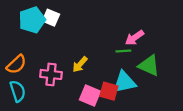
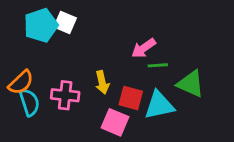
pink arrow: (134, 38) -> (144, 48), moved
yellow arrow: (80, 64) -> (102, 82), turned -54
cyan semicircle: (18, 91) -> (29, 102), moved
red square: (109, 91) -> (131, 98), moved

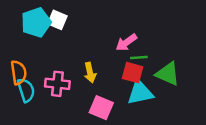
orange semicircle: (21, 82) -> (19, 73), turned -55
red square: (131, 98) -> (133, 73), moved

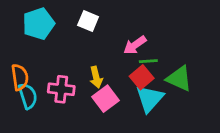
white square: (57, 20) -> (88, 21), moved
red square: (133, 73) -> (142, 77), turned 35
cyan triangle: (140, 93) -> (150, 99), turned -36
pink square: (101, 108) -> (105, 99), moved, turned 30

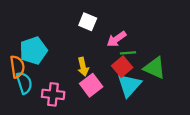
white square: (88, 21) -> (88, 22), moved
cyan pentagon: (39, 24) -> (33, 51), moved
pink cross: (61, 89) -> (53, 94), moved

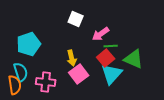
orange semicircle: (17, 67) -> (15, 85), moved

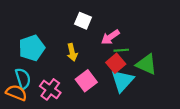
yellow arrow: (72, 58) -> (72, 52), moved
pink cross: (46, 82) -> (50, 89), turned 30
orange semicircle: (15, 85) -> (16, 93), turned -60

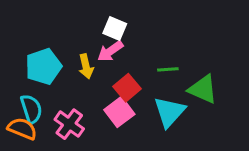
pink arrow: (110, 37) -> (110, 51), moved
yellow arrow: (72, 52) -> (86, 66), moved
red square: (116, 63) -> (127, 88), moved

